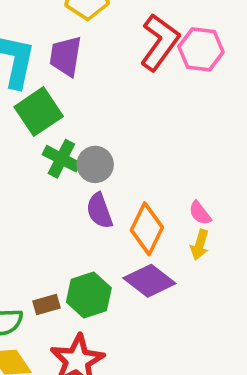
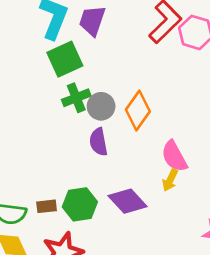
green cross: (61, 159) -> (76, 98), turned 32
pink semicircle: (200, 213) -> (174, 156), size x1.6
orange diamond: (147, 229) -> (138, 110), moved

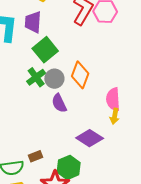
green square: (65, 59) -> (45, 50), moved
pink semicircle: (174, 156) -> (113, 99), turned 40
green hexagon: (80, 204) -> (69, 167), moved

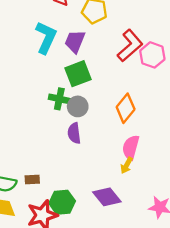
orange diamond: (80, 75) -> (126, 108), moved
green cross: (36, 77) -> (59, 99), turned 30
purple diamond: (90, 138) -> (107, 197), moved

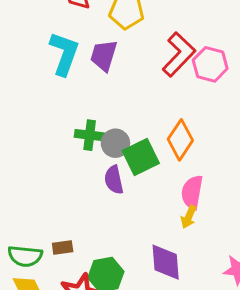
green square: (78, 74) -> (141, 157), moved
purple diamond: (107, 197) -> (166, 262), turned 40

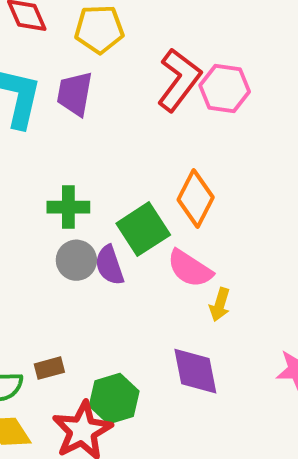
gray circle: (115, 143) -> (76, 260), moved
pink semicircle: (192, 192) -> (190, 269), moved, turned -60

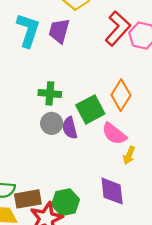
brown rectangle: (49, 368) -> (28, 199), moved, size x1.6

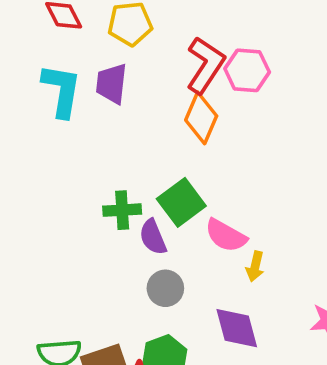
green cross: (50, 93) -> (122, 210), moved
orange diamond: (121, 95) -> (201, 118), moved
gray circle: (52, 123) -> (165, 288), moved

